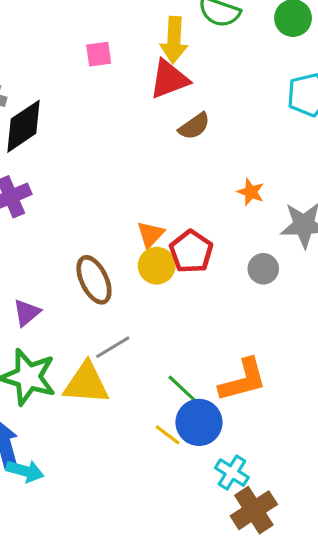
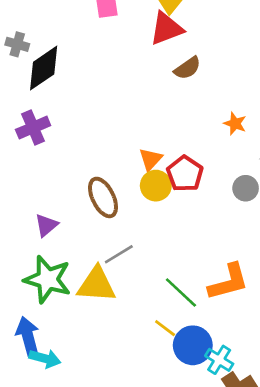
blue circle: (199, 422) -> (193, 345), moved

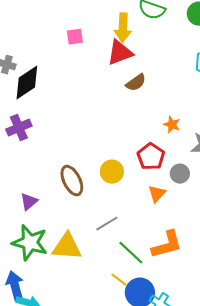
orange triangle: (151, 159) -> (157, 194), moved
red pentagon: (185, 174) -> (151, 157), moved
gray line: (119, 254) -> (107, 224), moved

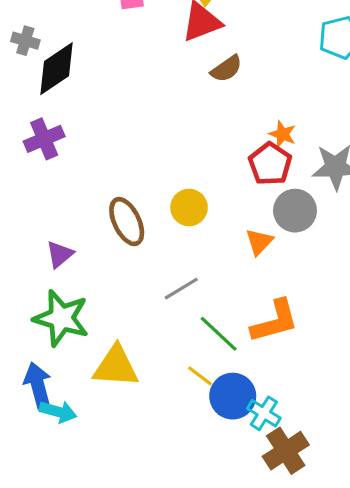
red pentagon: (151, 157) -> (270, 164), moved
gray circle: (180, 174) -> (295, 211), size x1.4
yellow triangle: (67, 247) -> (116, 366), moved

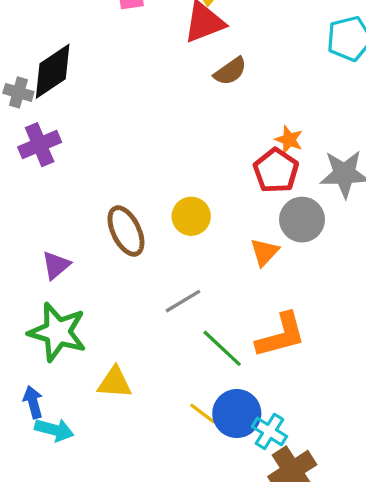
gray cross: (25, 41) -> (18, 92), moved
yellow triangle: (116, 366) -> (115, 383), size x0.7
yellow line: (200, 376) -> (203, 414), moved
blue arrow: (38, 385) -> (33, 402), size x0.7

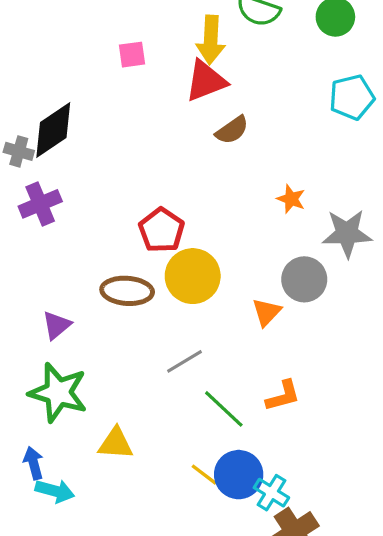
red pentagon: (276, 171) -> (162, 230), moved
yellow circle: (191, 216) -> (193, 276), size x1.4
brown ellipse: (126, 231) -> (127, 291), turned -60
orange L-shape: (281, 335) -> (283, 396), size x0.7

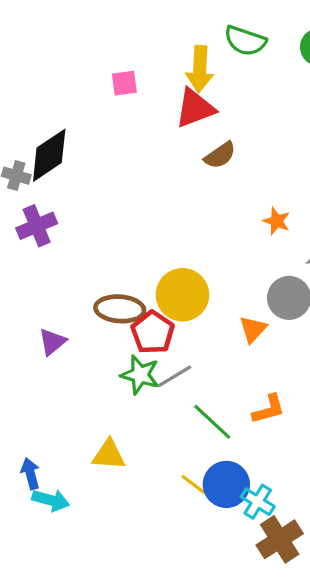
red pentagon: (162, 230) -> (153, 332), moved
green star: (58, 393) -> (140, 375), moved, size x0.7

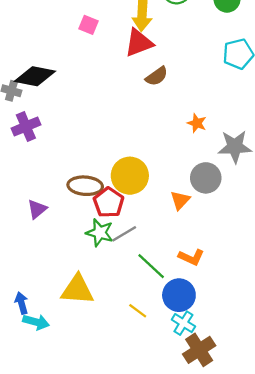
pink square: (124, 83) -> (89, 25), turned 30
black diamond: (49, 155) -> (35, 76), turned 45
orange L-shape: (269, 409) -> (191, 257), turned 40
yellow triangle: (109, 455) -> (77, 290), size x1.4
blue circle: (226, 484) -> (179, 295), moved

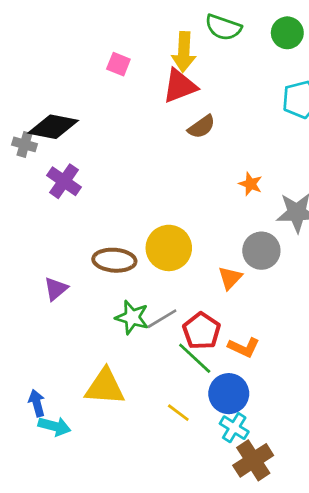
purple cross: (26, 127) -> (64, 181), moved, turned -32
red pentagon: (109, 202) -> (201, 331), moved

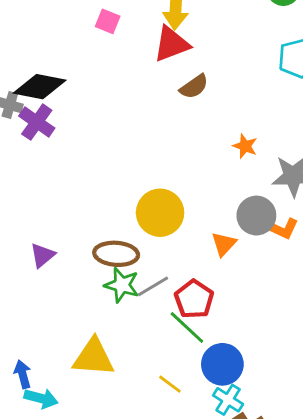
purple cross: (64, 181) -> (37, 122), moved
brown ellipse: (114, 260) -> (116, 254), moved
orange L-shape: (244, 347) -> (282, 228), moved

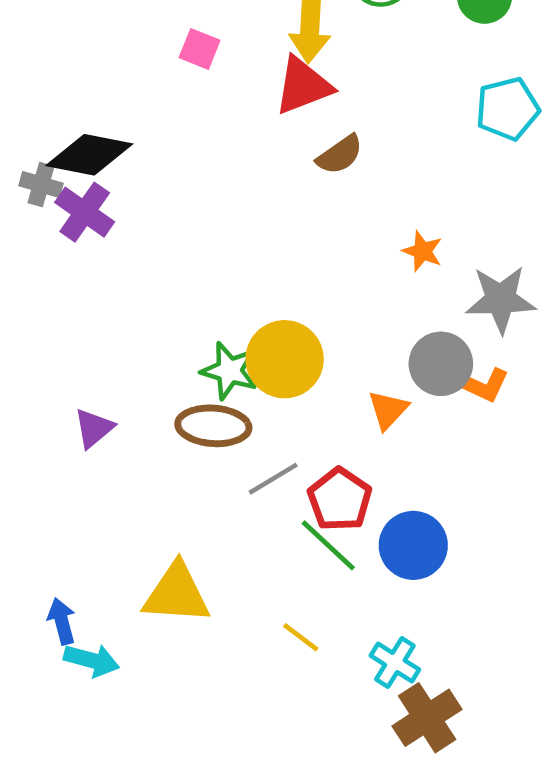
green star: (122, 285) -> (229, 371), moved
blue circle: (222, 364) -> (413, 545), moved

